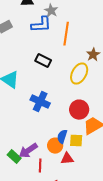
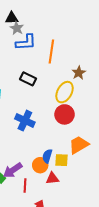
gray star: (51, 11) -> (17, 28), moved
red circle: (79, 110) -> (65, 114), moved

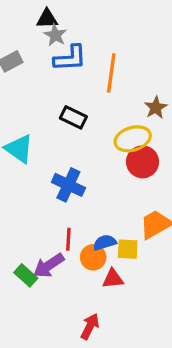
yellow ellipse: (65, 92) -> (133, 139), turned 45
red circle: (65, 114) -> (143, 162), moved
blue semicircle: (47, 156) -> (105, 243), turned 56
red line: (25, 185) -> (68, 239), moved

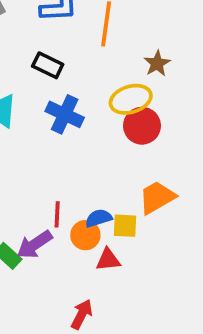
black rectangle: (73, 117) -> (48, 65), moved
blue cross: (68, 185) -> (65, 114), moved

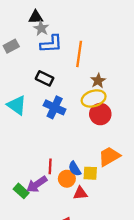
brown star: (157, 63) -> (98, 81), moved
blue semicircle: (99, 218) -> (75, 169), turned -104

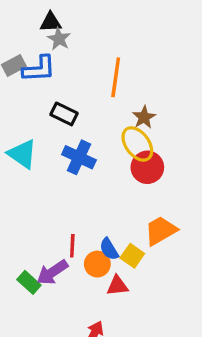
blue L-shape: (51, 44) -> (39, 69), moved
yellow ellipse: (94, 98) -> (137, 144), turned 70
yellow square: (90, 173) -> (132, 256), turned 32

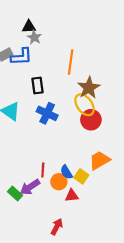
black rectangle: (64, 114) -> (37, 86), turned 56
brown star: (144, 117) -> (89, 88), size x1.5

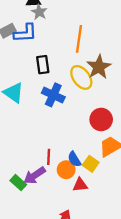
yellow ellipse: (85, 105) -> (81, 77), moved
red circle: (91, 120) -> (101, 119), moved

